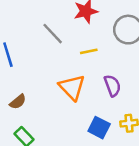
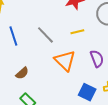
gray line: (53, 34) -> (45, 35), moved

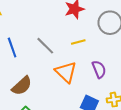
brown semicircle: (22, 73) -> (22, 86), size x1.5

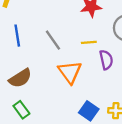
purple semicircle: (99, 69) -> (106, 60), moved

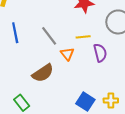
orange triangle: (70, 72) -> (67, 54), moved, size x0.6
brown semicircle: (20, 78) -> (43, 73), moved

